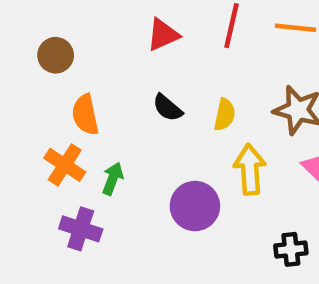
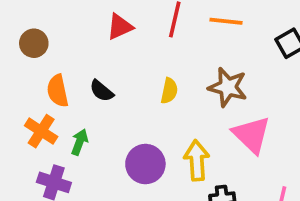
black semicircle: (168, 108) -> (102, 91), moved
yellow arrow: (250, 169) -> (197, 160), moved

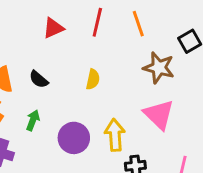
orange line: (226, 21) -> (138, 24), turned 65
brown star: (228, 87) -> (159, 68), moved
green arrow: (80, 142) -> (33, 120), moved

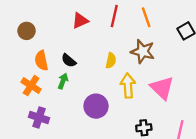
brown star: (159, 68) -> (143, 51), moved
green arrow: (33, 120) -> (63, 81), moved
yellow arrow: (115, 135) -> (128, 86), moved

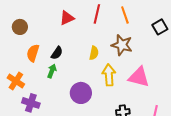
orange semicircle: (41, 61) -> (33, 53), turned 30
black semicircle: (69, 61) -> (57, 53), turned -96
orange cross: (31, 86) -> (16, 81), moved
pink triangle: (162, 88) -> (139, 77), turned -30

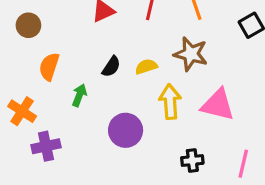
black semicircle: (57, 53) -> (111, 67), moved
yellow semicircle: (94, 53) -> (146, 67), turned -120
purple cross: (31, 103) -> (46, 146), turned -30

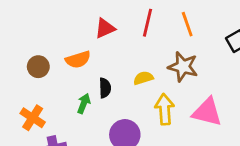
brown circle: (28, 25) -> (38, 67), moved
orange semicircle: (49, 67) -> (78, 60), moved, turned -125
black semicircle: (111, 67) -> (105, 88), moved, turned -36

